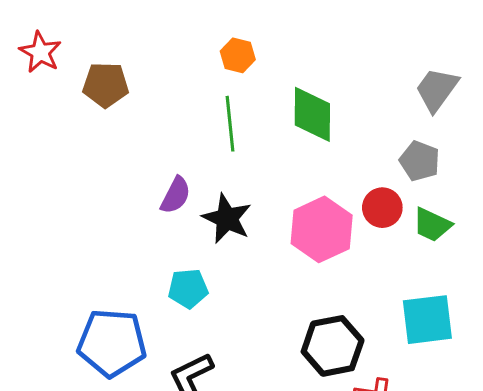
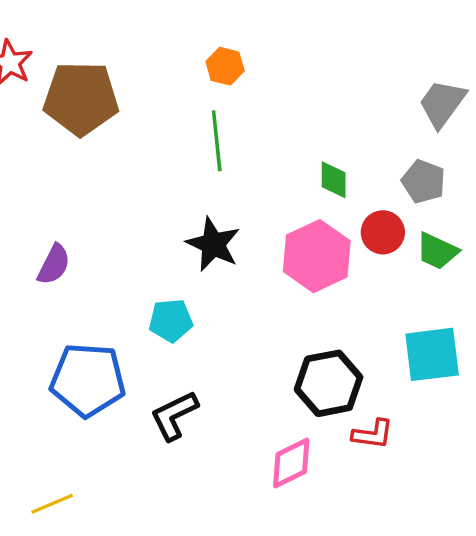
brown pentagon: (106, 85) -> (81, 98), size x1.5
green diamond: (312, 114) -> (334, 180), moved, size x0.6
purple semicircle: (176, 195) -> (54, 265), moved

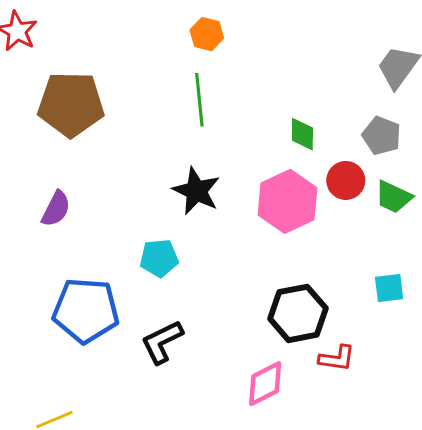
brown pentagon: (81, 98) -> (71, 104), moved
cyan square: (432, 354) -> (389, 288), size x0.6

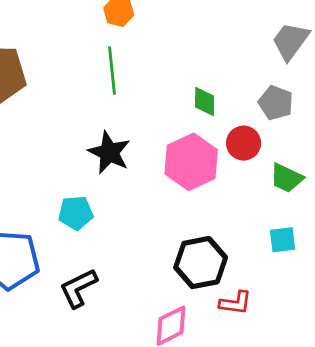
green trapezoid: (394, 197) -> (287, 178), moved

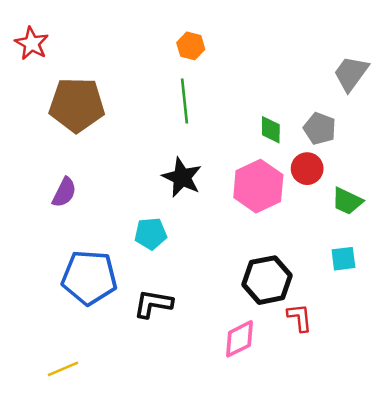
gray pentagon: (276, 103) -> (320, 129), moved
black L-shape: (78, 288) -> (153, 304), turned 36
red L-shape: (235, 303) -> (300, 318), turned -104

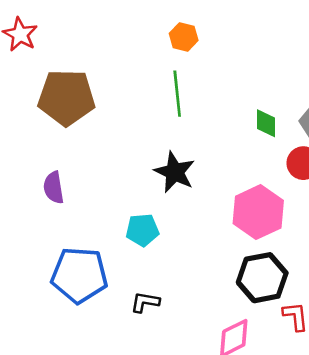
pink hexagon: (258, 186) -> (258, 212), moved
purple semicircle: (64, 192) -> (54, 188), turned 144
black L-shape: (153, 304) -> (145, 302), size x0.7

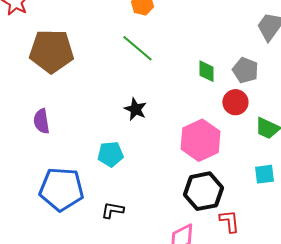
green line: (177, 94) -> (137, 48), turned -44
black star: (175, 172) -> (135, 109), size x0.7

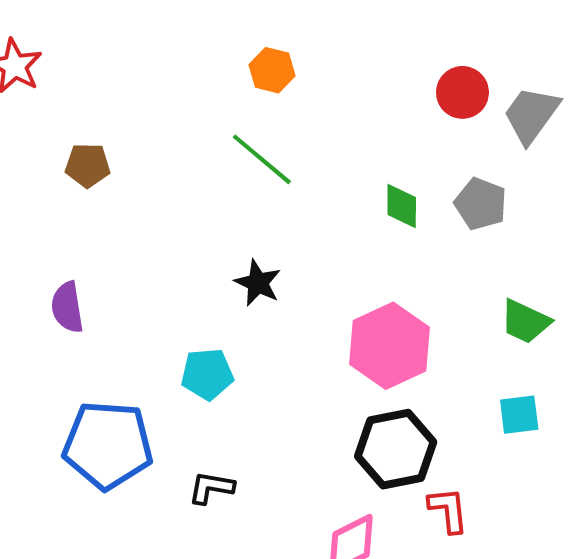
brown pentagon: (51, 51) -> (88, 165), size x0.5
red circle: (235, 102) -> (462, 92), moved

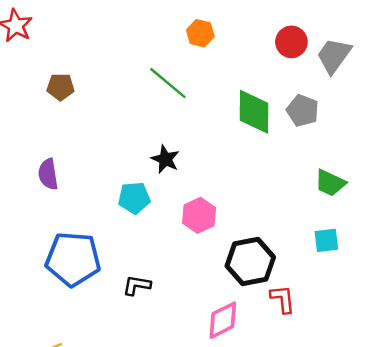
orange hexagon: (272, 70) -> (200, 33), moved
green diamond: (402, 206) -> (254, 112), size x1.6
pink hexagon: (390, 346) -> (199, 215), moved, size x0.7
cyan pentagon: (207, 374) -> (134, 198), moved

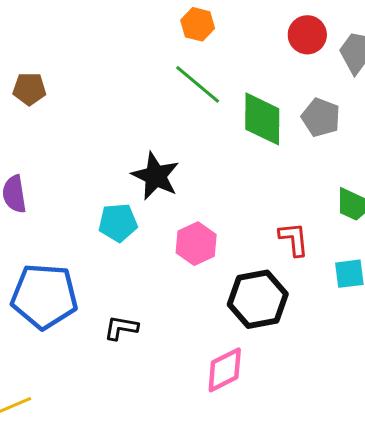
green line: (168, 83) -> (198, 84), moved
black star: (165, 159) -> (156, 176), size x1.4
red L-shape: (283, 299) -> (294, 239), moved

